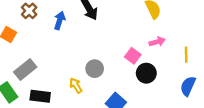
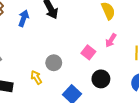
pink arrow: (157, 42) -> (111, 40), turned 136
black circle: (146, 73) -> (101, 79), moved

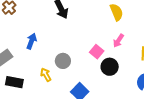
blue arrow: (24, 18) -> (31, 41), moved
black circle: (101, 79) -> (110, 67), moved

